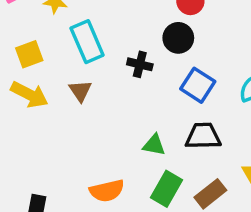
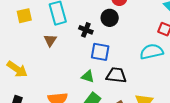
blue square: (198, 85) -> (100, 52), moved, turned -30
yellow arrow: (29, 95) -> (17, 69), moved

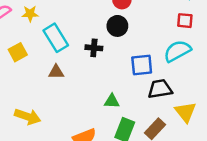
brown triangle: (50, 40) -> (56, 72), turned -48
blue square: (100, 52) -> (142, 65), moved
black trapezoid: (116, 75) -> (160, 89), moved

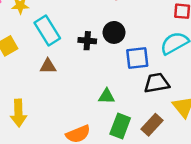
black circle: (117, 26) -> (114, 32), moved
yellow arrow: (28, 117) -> (18, 113), turned 70

